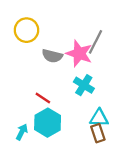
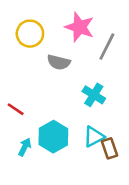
pink star: (79, 54) -> (79, 27), moved
red line: (43, 98) -> (16, 109), moved
cyan triangle: (99, 118) -> (94, 137), moved, turned -30

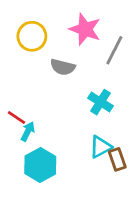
cyan hexagon: (53, 137) -> (40, 165), moved
cyan arrow: (25, 147) -> (28, 131), moved

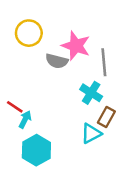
pink star: (85, 29) -> (76, 46), moved
gray line: (114, 50) -> (104, 62), moved, turned -32
brown rectangle: (117, 159) -> (106, 117), moved, turned 48

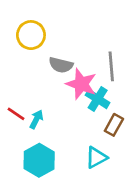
pink star: (76, 46) -> (81, 84), moved
cyan arrow: (25, 120) -> (36, 119), moved
cyan triangle: (91, 133) -> (96, 157), moved

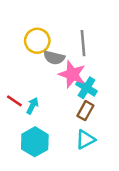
yellow circle: (31, 35) -> (37, 41), moved
gray line: (111, 66) -> (83, 43), moved
brown rectangle: (114, 125) -> (85, 111), moved

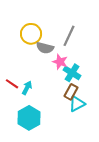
gray line: (83, 43) -> (69, 36), turned 30
pink star: (72, 74) -> (60, 62), size x0.7
cyan triangle: (85, 139) -> (77, 104), moved

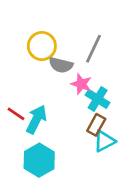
cyan arrow: (27, 88) -> (36, 119), size x1.5

